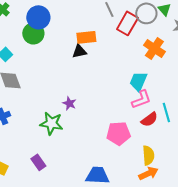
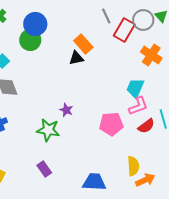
orange rectangle: (86, 37) -> (83, 44), turned 54
pink pentagon: (118, 133) -> (111, 124), moved
yellow semicircle: (148, 155) -> (133, 166), moved
purple rectangle: (38, 162) -> (44, 169), moved

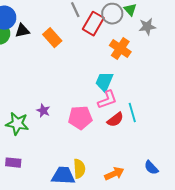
black triangle: (76, 58) -> (22, 31), moved
purple star: (66, 110) -> (43, 111), moved
yellow semicircle: (133, 166) -> (79, 169), moved
purple rectangle: (44, 169) -> (13, 163), turned -49

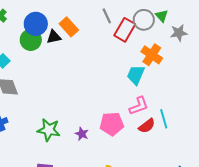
orange rectangle: (52, 38) -> (69, 27), moved
cyan trapezoid: (104, 82) -> (136, 75), moved
purple star: (43, 111) -> (82, 134), moved

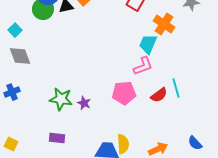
pink L-shape: (139, 106) -> (143, 66), moved
purple star: (82, 134) -> (84, 103), moved

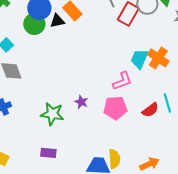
orange cross: (164, 24) -> (158, 58), moved
pink L-shape: (143, 66) -> (122, 81), moved
purple star: (84, 103) -> (81, 102), moved

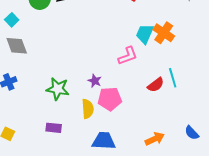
purple star: (81, 102) -> (95, 81), moved
pink pentagon: (115, 108) -> (110, 99), moved
yellow semicircle: (114, 159) -> (88, 109), moved

